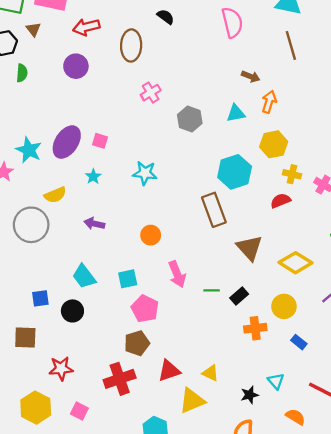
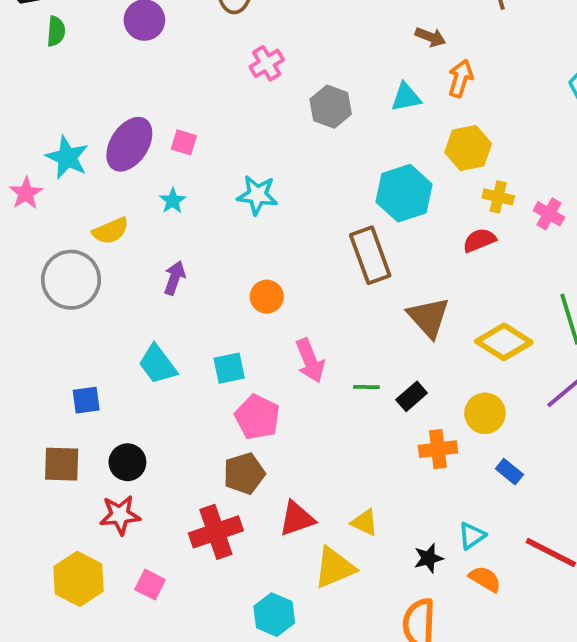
purple arrow: (94, 224) -> (175, 278), turned 96
black circle: (72, 311) -> (127, 462), moved
cyan triangle: (276, 381) -> (472, 536), turned 36
orange semicircle: (295, 417) -> (485, 579), moved

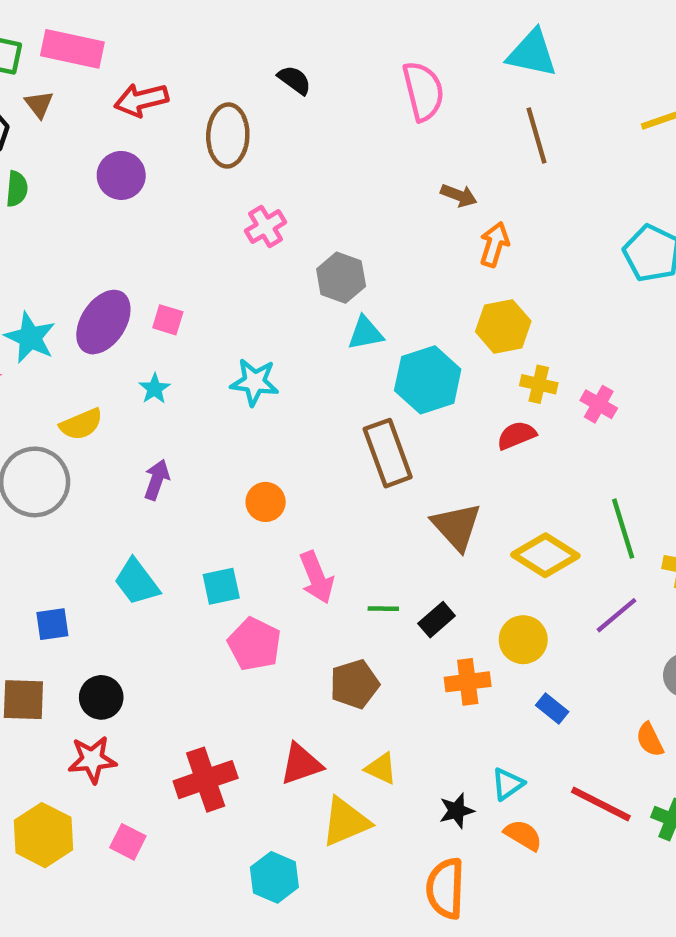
cyan triangle: (406, 97) -> (365, 333), moved
brown pentagon: (244, 474) -> (354, 684), moved

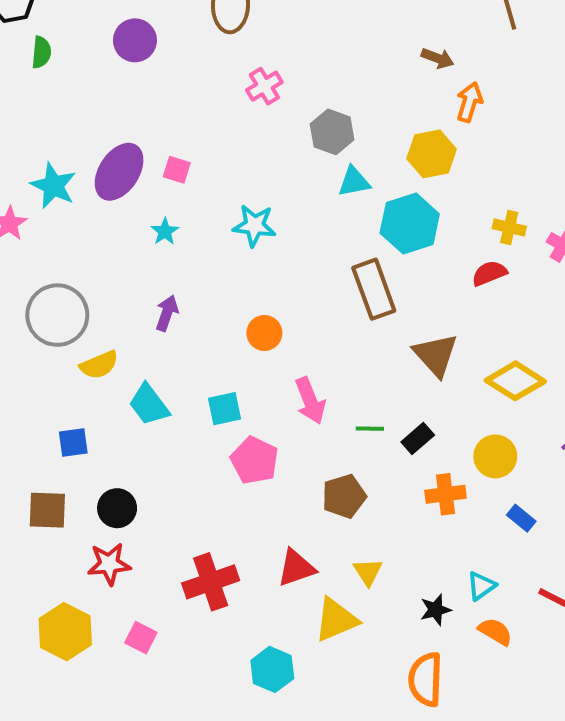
yellow hexagon: (503, 326) -> (432, 154), moved
yellow semicircle: (81, 424) -> (99, 365), moved
yellow triangle: (381, 768) -> (368, 572), turned 32

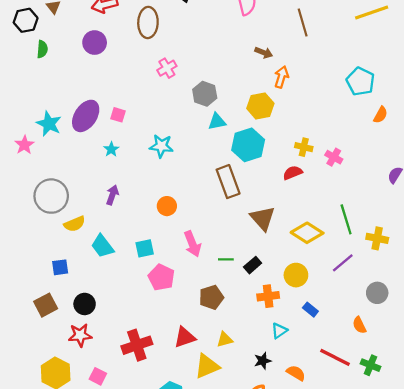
brown square: (47, 510) -> (46, 305), turned -30
yellow triangle: (368, 572) -> (225, 340), turned 48
cyan triangle: (481, 586) -> (279, 331), moved

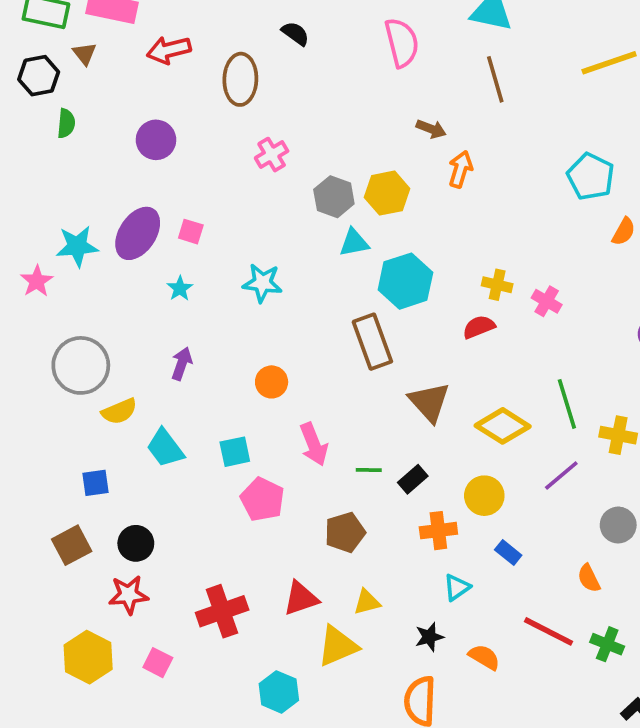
purple circle: (95, 43) -> (156, 140), moved
yellow hexagon: (260, 106) -> (387, 193), moved
cyan star: (49, 124) -> (77, 246), turned -30

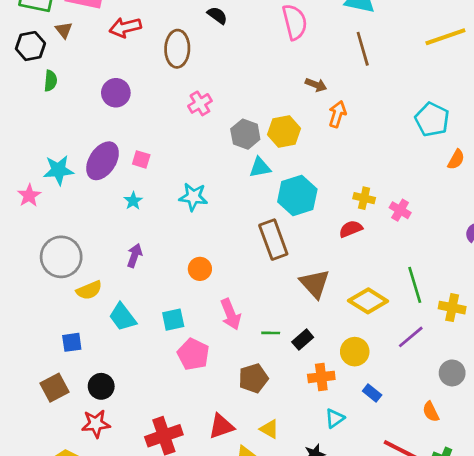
yellow triangle: (367, 602) -> (269, 429), turned 45

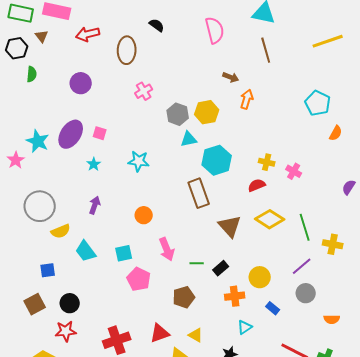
cyan star: (58, 170) -> (38, 141), turned 30
yellow diamond: (368, 301) -> (270, 219), moved
gray circle: (452, 373) -> (306, 293), moved
orange semicircle: (431, 412) -> (332, 319), moved, turned -63

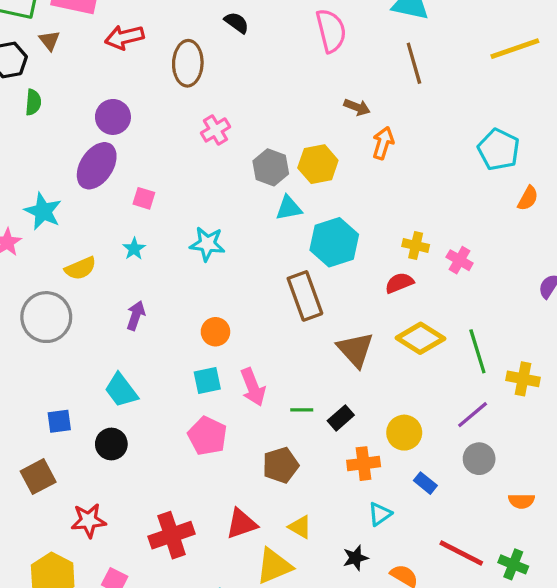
purple ellipse: (71, 134) -> (97, 166), moved
yellow semicircle: (61, 231) -> (80, 268), moved
cyan square: (124, 253) -> (207, 381), moved
black circle: (70, 303) -> (111, 444), moved

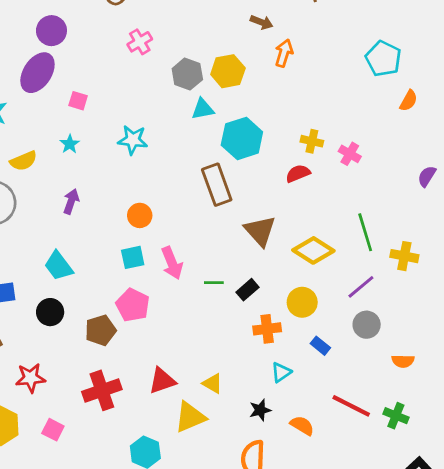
yellow diamond: (420, 338) -> (313, 250), moved
brown pentagon: (281, 465) -> (101, 330), moved

